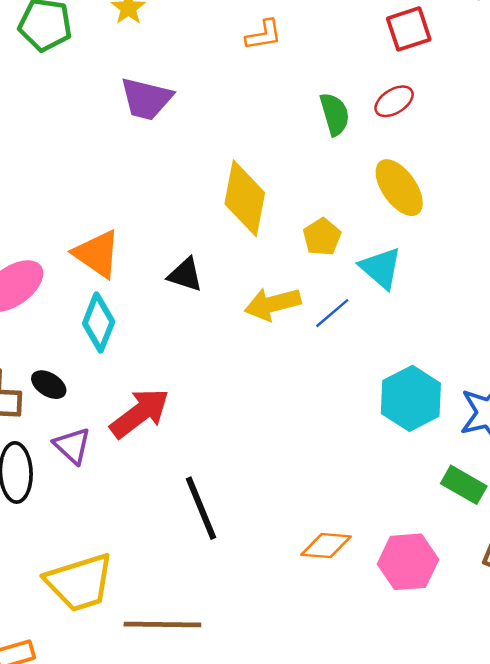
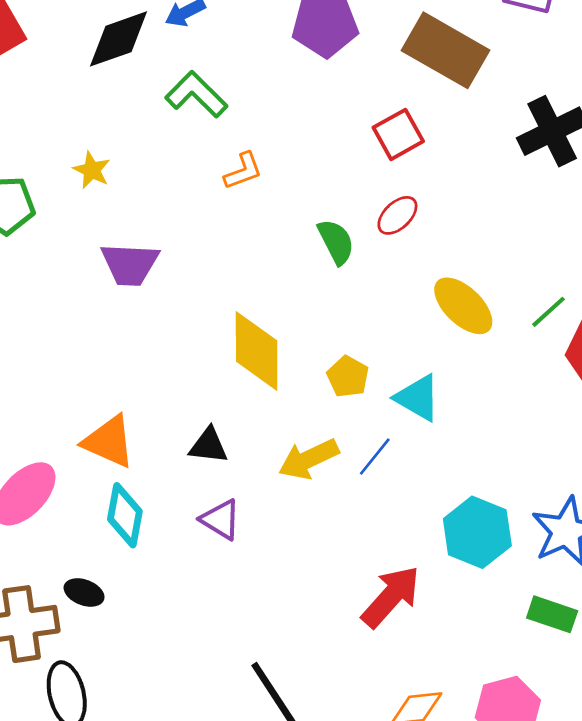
yellow ellipse: (399, 188) -> (463, 306), moved
red arrow: (140, 413) -> (391, 597), moved
purple triangle: (72, 446) -> (221, 520), moved

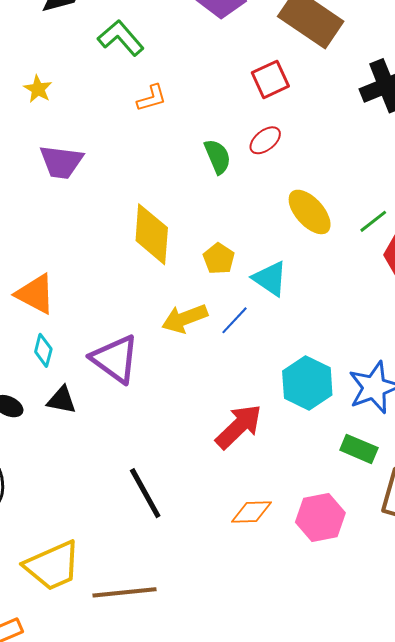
black triangle: (208, 446) -> (62, 400), moved
cyan diamond: (125, 515) -> (43, 350), size x0.7
purple triangle: (221, 520) -> (115, 359), size x1.6

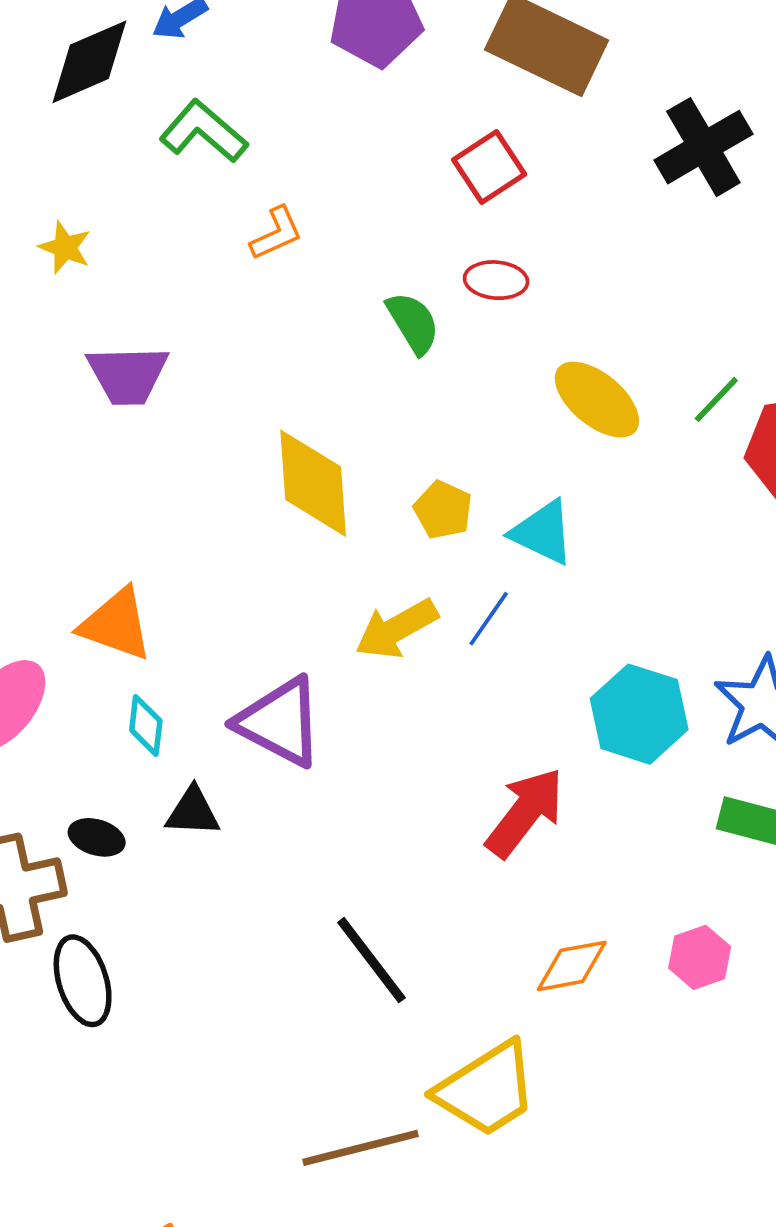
red ellipse: (265, 140) -> (496, 280), turned 52
pink hexagon: (320, 518) -> (700, 957), size x0.7
yellow trapezoid: (52, 566) -> (486, 1089), moved

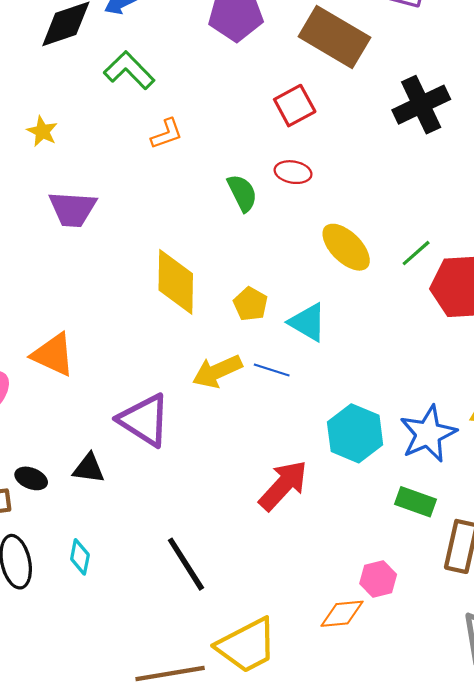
blue line: (489, 619) -> (272, 370), turned 68
cyan diamond: (146, 726) -> (80, 557), moved
orange diamond: (572, 966) -> (342, 614), moved

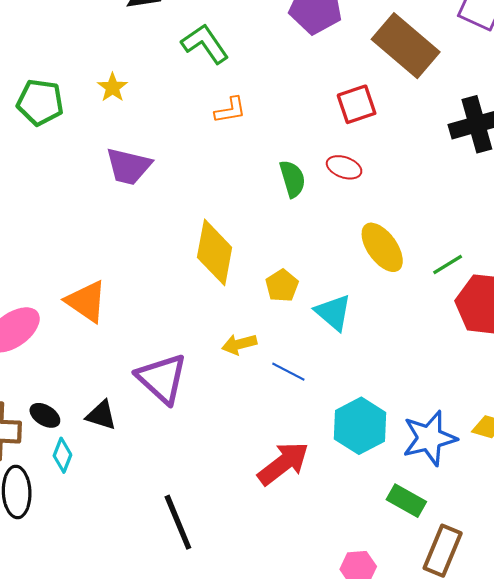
blue line: (272, 370) -> (288, 372), moved
yellow arrow: (217, 371) -> (239, 344), size x0.7
cyan diamond: (80, 557) -> (62, 455), moved

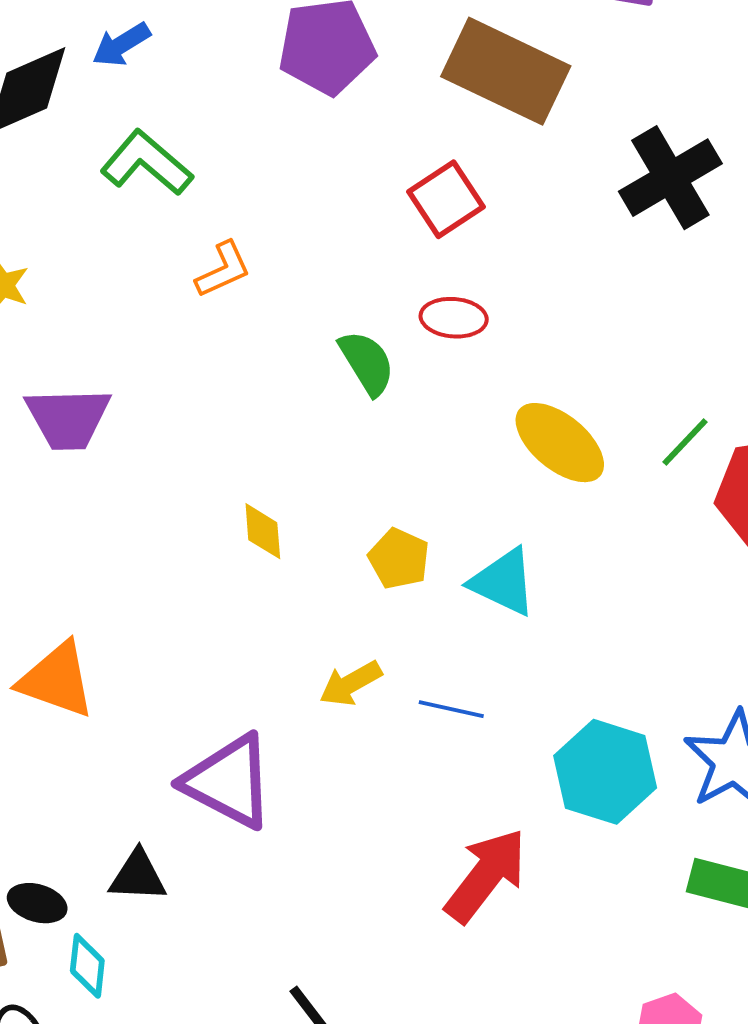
yellow diamond: (215, 252) -> (263, 531), size x0.5

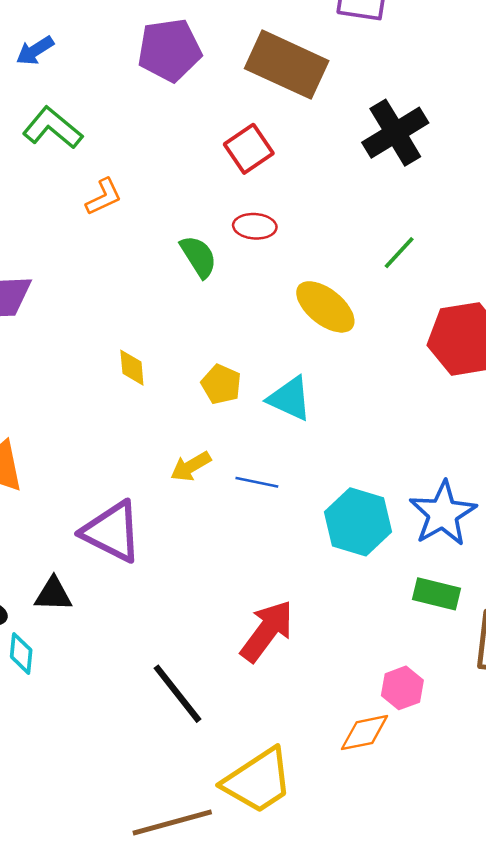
green line: (685, 442) -> (399, 253), moved
red arrow: (486, 875) -> (267, 631), moved

